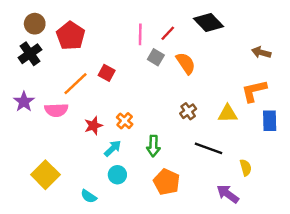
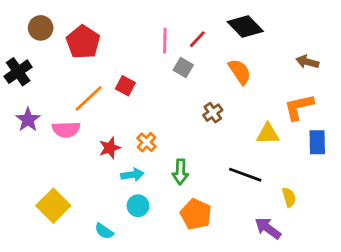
black cross: (30, 54) -> (18, 72), moved
orange semicircle: (186, 63) -> (240, 72), moved
brown cross: (188, 111) -> (213, 113), moved
cyan arrow: (113, 148) -> (132, 175), turned 36

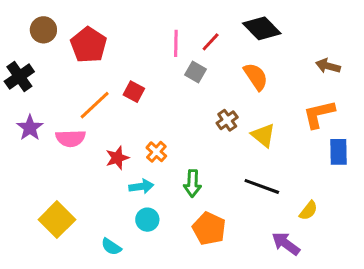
yellow triangle: (268, 134) -> (263, 135), moved, turned 40
yellow semicircle: (289, 197) -> (308, 211), turned 54

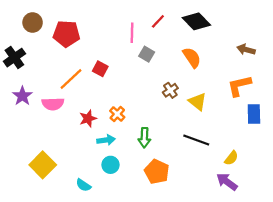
red line: (211, 42) -> (158, 21), moved
red pentagon: (89, 45) -> (66, 34), turned -30
purple arrow: (286, 244) -> (227, 182), moved

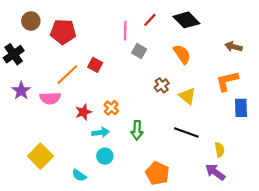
yellow semicircle: (231, 158) -> (220, 150), turned -48
orange pentagon: (157, 172) -> (157, 173), moved

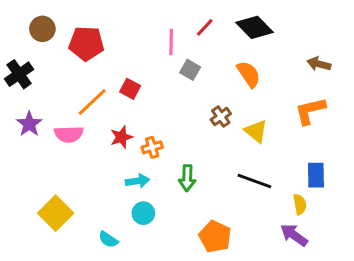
orange cross: (111, 108) -> (152, 147), turned 32
blue rectangle: (241, 108) -> (316, 175), moved
red star: (83, 112) -> (121, 137), moved

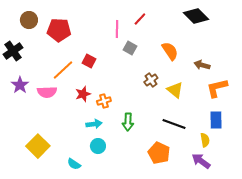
black diamond: (254, 27) -> (196, 16), moved
brown arrow: (319, 64) -> (202, 65), moved
orange L-shape: (310, 111) -> (217, 88), moved
orange pentagon: (215, 237) -> (159, 153), moved

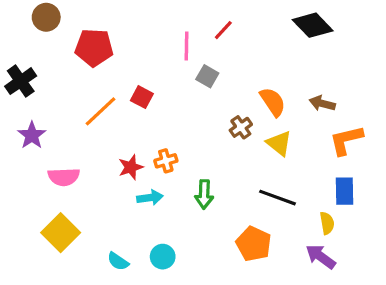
brown circle: (29, 20) -> (46, 17), moved
orange semicircle: (170, 51) -> (273, 102), moved
pink semicircle: (47, 92) -> (64, 177), moved
red star: (83, 94) -> (131, 167), moved
cyan circle: (98, 146) -> (163, 257), moved

